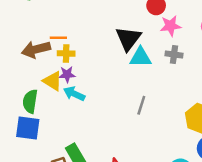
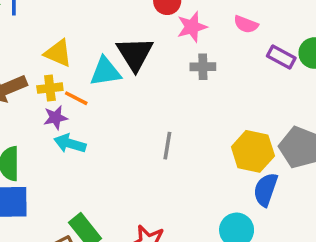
orange line: (58, 38) -> (76, 98), moved, turned 35
cyan triangle: (140, 57) -> (105, 72), moved
yellow triangle: (53, 81) -> (58, 53), moved

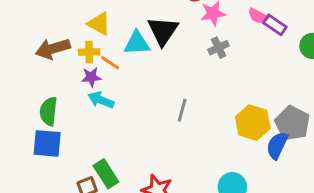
purple rectangle: (281, 57) -> (275, 25), moved
gray cross: (203, 67) -> (219, 48), turned -30
blue semicircle: (266, 190) -> (277, 145), moved

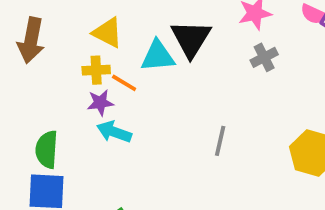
brown arrow: (53, 49) -> (31, 40), moved, turned -60

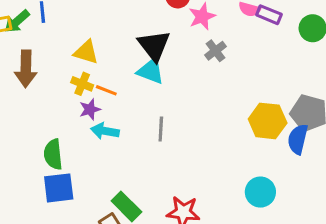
cyan triangle: (158, 56) -> (151, 71), moved, turned 36
yellow cross: (96, 70) -> (82, 84), turned 35
gray line: (220, 141) -> (161, 129), moved

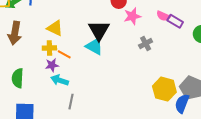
gray cross: (215, 51) -> (146, 44), moved
yellow cross: (82, 84) -> (49, 48), turned -32
gray line: (161, 129) -> (71, 102), moved
green semicircle: (53, 154) -> (18, 78), moved

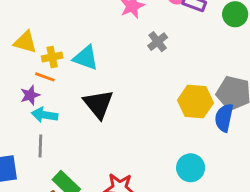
black triangle: (99, 30) -> (98, 104), moved
yellow cross: (49, 48) -> (52, 57), moved
gray line: (71, 102) -> (40, 146), moved

